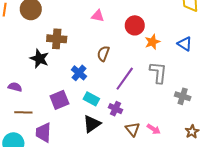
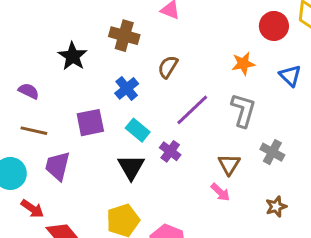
red circle: (135, 25) -> (274, 26), moved
brown cross: (57, 39) -> (124, 36), moved
black triangle: (92, 124) -> (131, 167), turned -36
brown triangle: (132, 129) -> (229, 164), moved

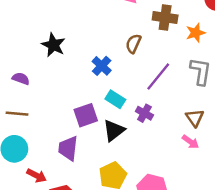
brown cross: (124, 36) -> (165, 18), moved
purple square: (90, 123) -> (86, 115), moved
brown line: (34, 131) -> (17, 114), moved
purple trapezoid: (58, 166) -> (68, 148), moved
black triangle: (131, 167) -> (114, 131), turned 30

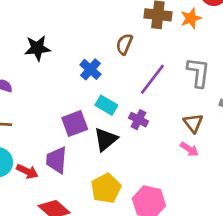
orange star: (196, 33) -> (191, 18), moved
black star: (53, 45) -> (37, 48), turned -30
red arrow: (37, 176) -> (27, 171), moved

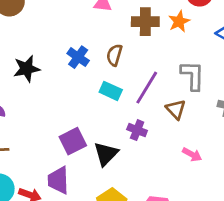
blue cross: (90, 69) -> (78, 57), moved
cyan rectangle: (106, 105) -> (111, 91), moved
brown triangle: (193, 123) -> (176, 109), moved

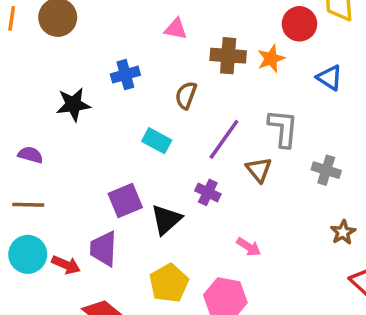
blue cross: (78, 57) -> (125, 75), moved, turned 35
cyan rectangle: (111, 91) -> (157, 141), moved
pink arrow: (192, 154) -> (249, 247), moved

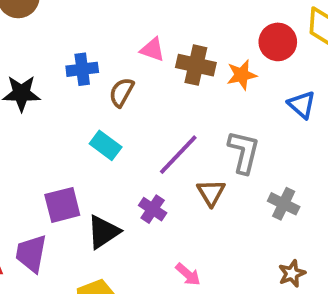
pink triangle: (176, 29) -> (152, 50), moved
brown semicircle: (186, 95) -> (122, 92), moved

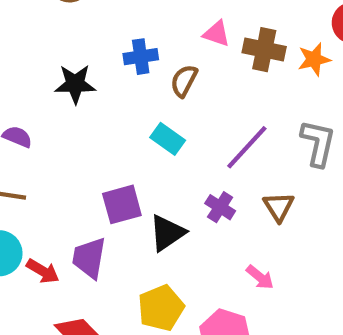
brown triangle: (211, 193) -> (279, 207), moved

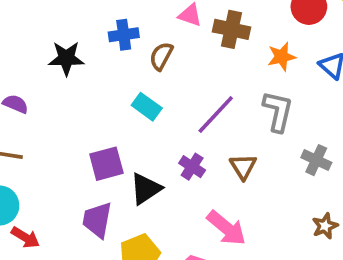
orange star: (314, 59) -> (282, 57), moved
purple trapezoid: (89, 258) -> (97, 220), moved
red arrow: (43, 271) -> (25, 237), moved
pink arrow: (260, 277) -> (226, 228), size x1.6

